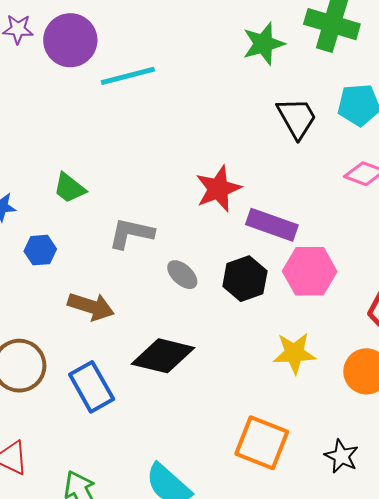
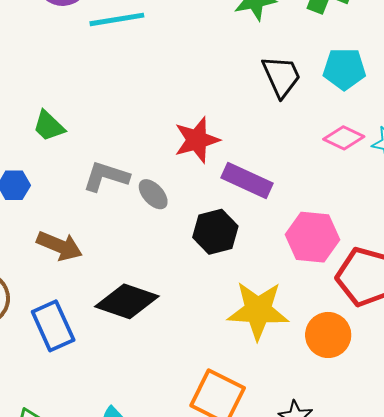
pink hexagon: (310, 271) -> (312, 237), moved
gray ellipse: (182, 275) -> (153, 194), moved
yellow star: (294, 353) -> (258, 310), size x1.4

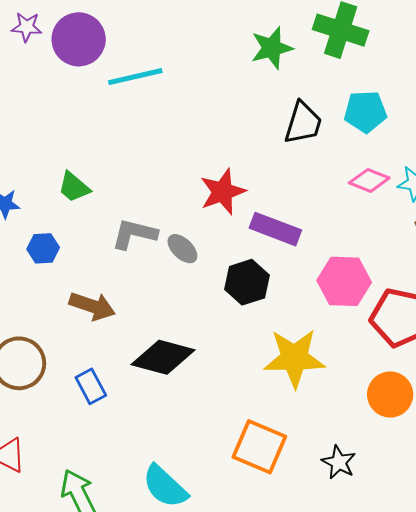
black trapezoid: (281, 76) -> (303, 123), turned 45
blue rectangle: (53, 326) -> (91, 386), size x0.7
orange circle: (328, 335) -> (390, 395), moved

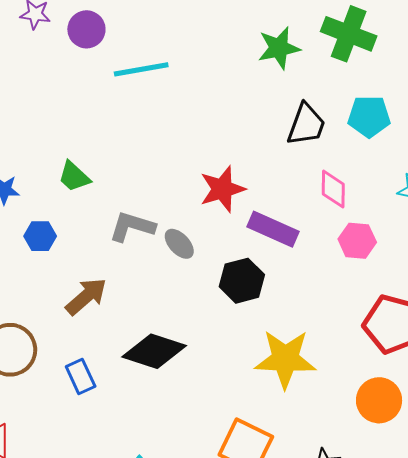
purple circle: (79, 39) -> (86, 29), size x0.7
pink diamond: (369, 180) -> (333, 189), moved, turned 66
pink hexagon: (344, 281) -> (357, 241), moved, size x0.7
brown arrow: (92, 306) -> (86, 296), turned -63

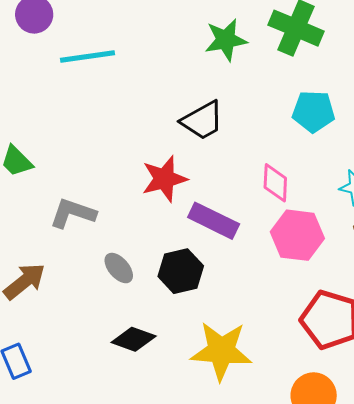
black trapezoid: (306, 125) -> (202, 120), moved, turned 39
pink hexagon: (357, 241) -> (297, 235), size x1.4
gray ellipse: (179, 244) -> (119, 268), moved
black diamond: (154, 351) -> (134, 339), moved, size x0.7

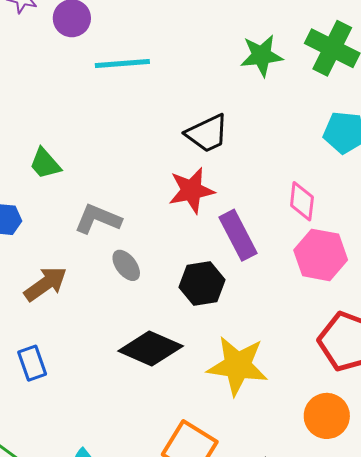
black trapezoid: (202, 120) -> (207, 133), moved
purple rectangle: (214, 221) -> (238, 235), turned 33
gray ellipse: (119, 268) -> (126, 265), moved
black diamond: (134, 339) -> (151, 349), size x1.4

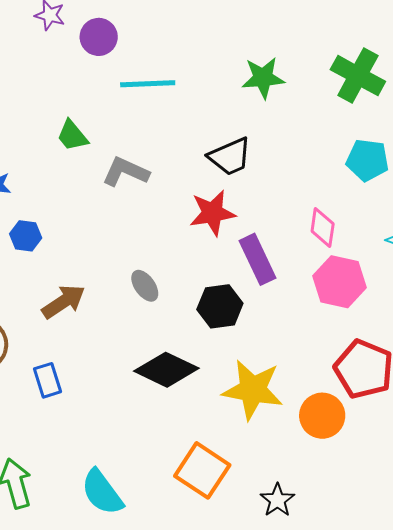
green star: (261, 56) -> (263, 78), moved
green trapezoid: (45, 164) -> (72, 136), moved
gray L-shape: (98, 219) -> (126, 172), moved
orange circle: (327, 416) -> (322, 416), moved

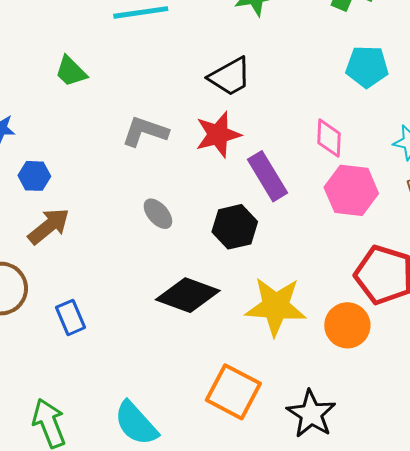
gray L-shape: (126, 172) -> (145, 132), moved
brown arrow: (63, 302) -> (49, 226), moved
black star: (277, 500) -> (311, 414), size x1.4

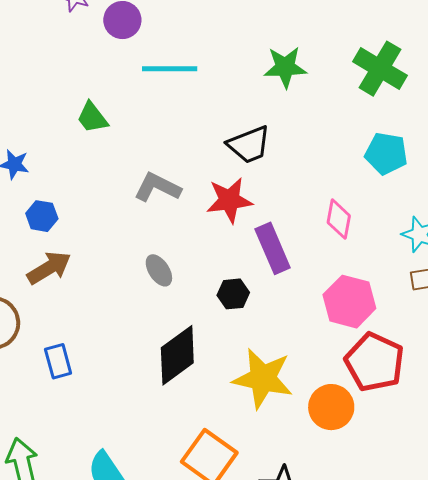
pink hexagon: (351, 190) -> (349, 302), moved
black hexagon: (235, 227) -> (233, 294), size x0.7
black diamond: (188, 295) -> (177, 355), turned -64

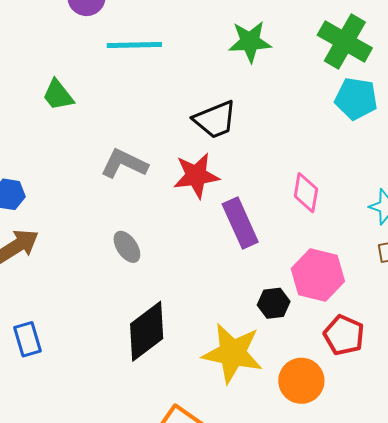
cyan pentagon: (386, 153) -> (356, 99), moved
black hexagon: (233, 294) -> (274, 303), moved
red pentagon: (375, 362) -> (344, 335), size x0.7

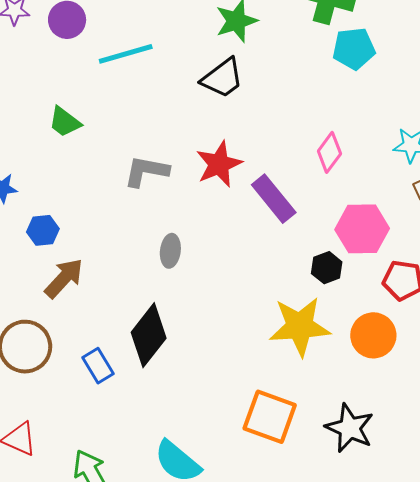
black trapezoid: (215, 120) -> (222, 78), moved
pink diamond: (306, 193) -> (329, 152), turned 42
gray ellipse: (127, 247) -> (170, 251), turned 56
black diamond: (147, 331) -> (149, 335), moved

